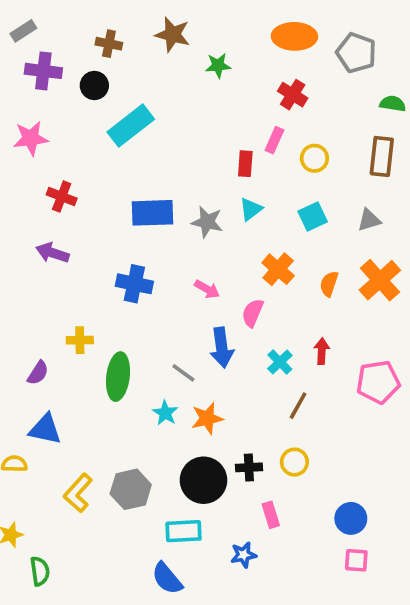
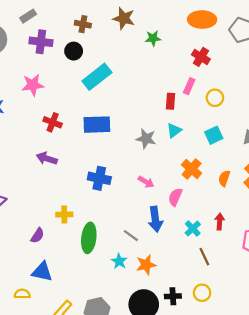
blue rectangle: (153, 213) -> (97, 125), moved
brown line: (298, 406) -> (204, 257), turned -54

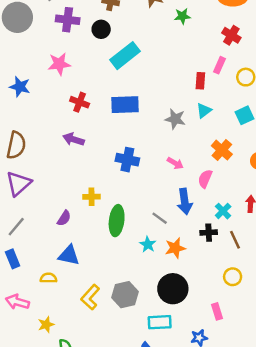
black cross: (173, 296) -> (209, 233), moved

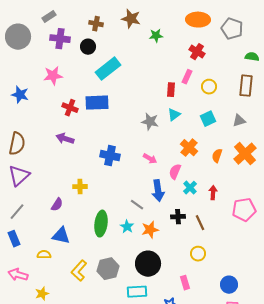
blue rectangle: (125, 105) -> (97, 103), moved
cyan cross: (223, 211) -> (190, 188), moved
green ellipse: (117, 221) -> (101, 224), moved

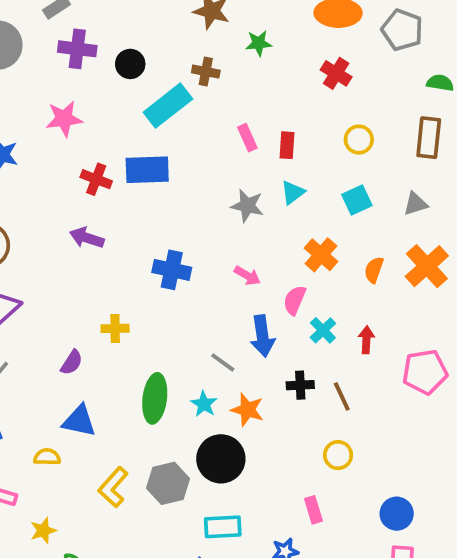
brown cross: (96, 24) -> (206, 72), moved
pink rectangle: (187, 77) -> (247, 138), moved, turned -48
orange star: (150, 230) -> (247, 410), turned 30
black circle: (148, 264) -> (221, 459), moved

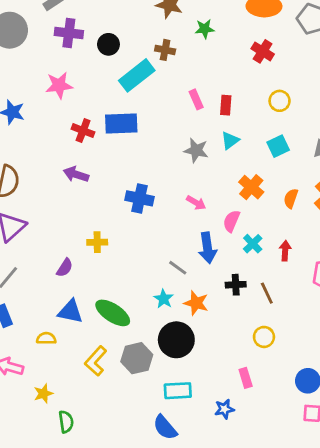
green ellipse: (155, 398) -> (113, 313), moved, turned -64

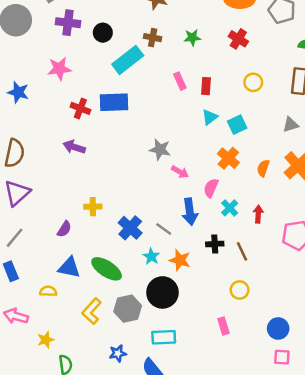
green star: (205, 29) -> (192, 38), moved
cyan square: (278, 146) -> (237, 125), moved
gray star: (196, 150) -> (160, 149), moved
blue cross: (140, 198) -> (130, 228), moved, turned 30
blue star: (224, 409) -> (118, 353), moved

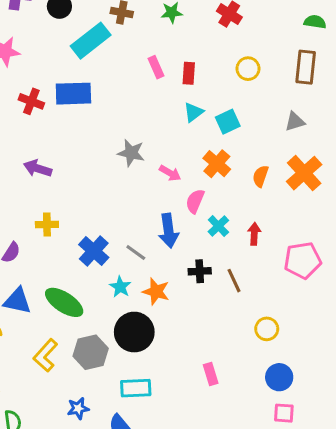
purple arrow: (74, 147) -> (38, 168), moved
pink arrow: (180, 172) -> (170, 173), moved
yellow circle: (240, 290) -> (267, 329), moved

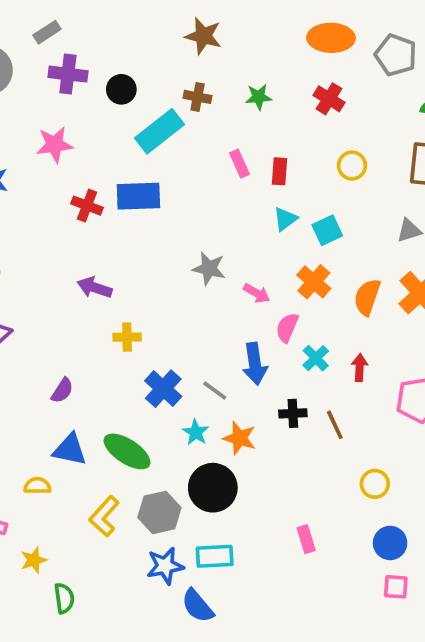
orange semicircle: (260, 176) -> (367, 297), size x1.4
yellow cross: (47, 224) -> (127, 337), moved
blue star: (78, 408) -> (165, 566), moved, size x1.4

